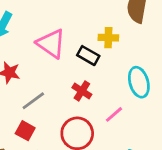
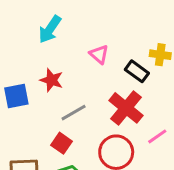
pink triangle: (51, 44) -> (99, 54), size x0.6
red cross: (82, 91) -> (126, 108), size x1.6

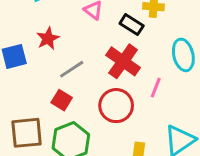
red star: (52, 80) -> (48, 38), turned 30
pink line: (157, 136) -> (156, 88), turned -30

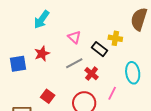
red cross: (123, 61) -> (92, 74), size x0.6
gray line: (72, 69) -> (74, 63), moved

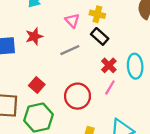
yellow cross: (115, 38) -> (97, 14), moved
red cross: (92, 74) -> (109, 65), moved

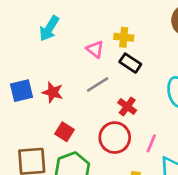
red star: (34, 36) -> (53, 92), moved, turned -30
red cross: (109, 65) -> (127, 106), moved
pink line: (110, 87) -> (151, 143), moved

